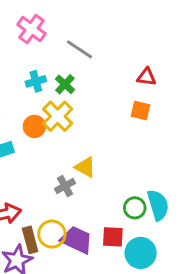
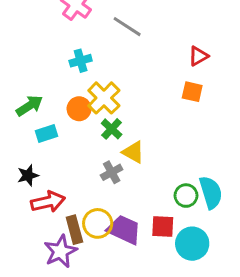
red triangle: (146, 77) -> (198, 56), turned -36
green cross: (65, 84) -> (112, 129), moved

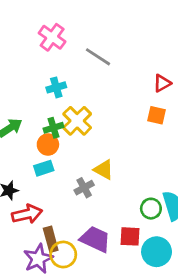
orange circle: (79, 109) -> (48, 144), moved
green cross: (112, 129) -> (53, 128), moved, turned 30
cyan rectangle: (47, 134) -> (44, 168), moved
yellow circle: (98, 223) -> (63, 254), moved

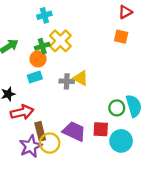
gray cross: (84, 188) -> (67, 81), moved, turned 32

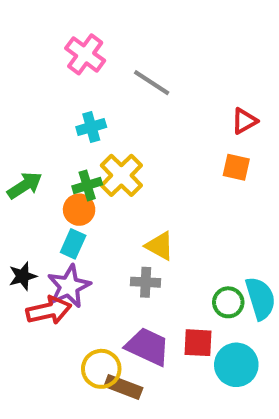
cyan rectangle: (35, 77) -> (73, 244), turned -48
gray cross: (67, 81) -> (146, 282), moved
brown rectangle: (40, 131) -> (123, 387), moved, turned -54
purple star: (31, 146) -> (69, 286), moved

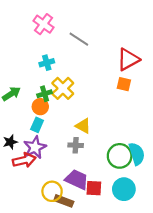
red triangle: (244, 121) -> (128, 59), size x1.6
green circle: (228, 302) -> (120, 156), size x1.5
red square: (198, 343) -> (94, 188), moved

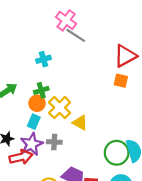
pink cross: (43, 24) -> (66, 20), moved
yellow cross: (63, 88) -> (60, 108), moved
gray cross: (76, 145) -> (54, 142), moved

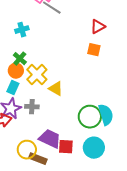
red triangle: (125, 56) -> (98, 27), size x0.7
green cross: (41, 90) -> (20, 59), turned -32

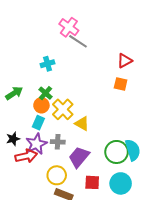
purple trapezoid: (50, 139) -> (79, 157), moved, turned -75
yellow circle: (27, 150) -> (57, 175), moved

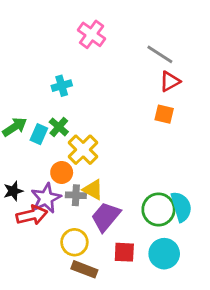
gray line: (78, 41) -> (160, 54), moved
orange circle: (41, 105) -> (62, 172), moved
cyan rectangle: (38, 123) -> (39, 134), moved
yellow triangle: (82, 124) -> (93, 190), moved

